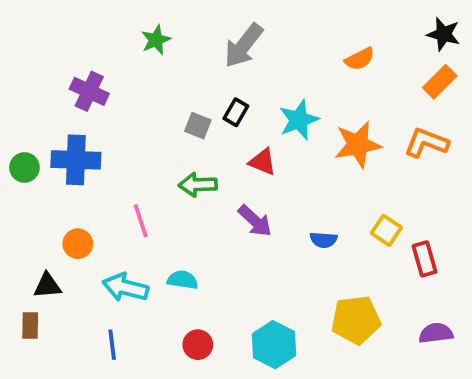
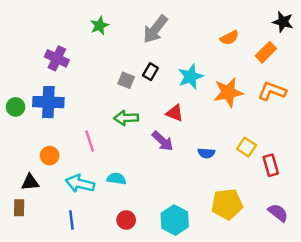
orange rectangle: (440, 82) -> (266, 52), moved
red triangle: (263, 162) -> (175, 113), moved
purple semicircle: (436, 333) -> (278, 213), turned 45

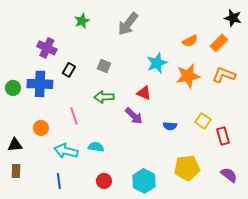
orange semicircle: (229, 38) -> (190, 41), moved
black rectangle: (150, 72) -> (69, 70), moved
black triangle: (30, 182) -> (15, 145), moved

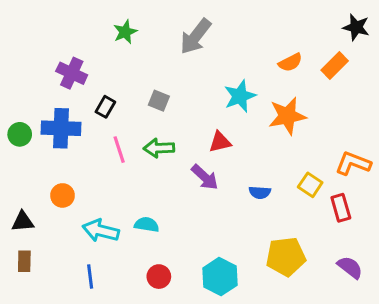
orange L-shape: (224, 75) -> (353, 163), moved
red triangle: (144, 93) -> (220, 142), turned -35
pink line: (74, 116) -> (119, 150), moved

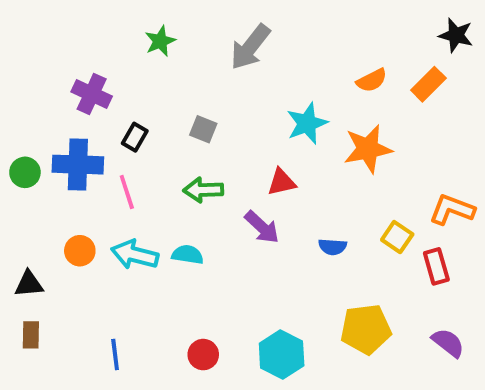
pink line: (119, 150) -> (127, 192), moved
cyan semicircle: (147, 225) -> (188, 255), moved
cyan arrow: (101, 231) -> (135, 255), moved

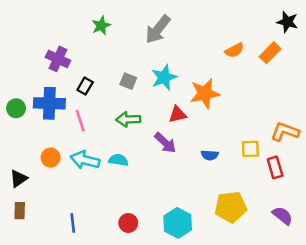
cyan star: (307, 123) -> (164, 77), moved
orange star: (368, 149) -> (205, 93), moved
yellow square: (397, 237) -> (250, 149), turned -36
black triangle: (29, 284) -> (18, 179), turned -30

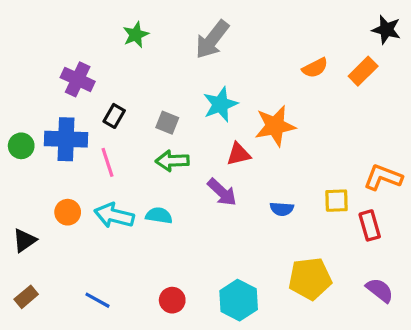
gray square: (128, 81) -> (167, 123), moved
brown rectangle: (20, 211) -> (26, 297), moved, turned 49
blue line: (73, 223) -> (98, 300), turned -54

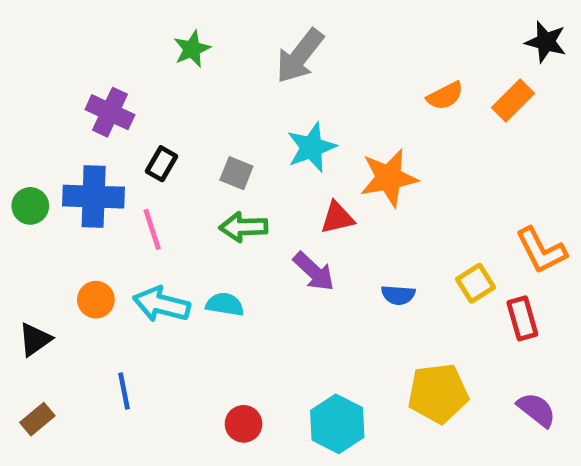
orange L-shape: (383, 177) -> (541, 250), turned -138
yellow square: (337, 201) -> (476, 283), turned -30
blue line: (98, 300) -> (124, 391), moved, turned 50

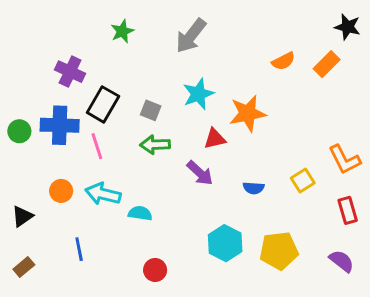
black rectangle: (162, 164) -> (103, 104), size x1.6
cyan semicircle: (225, 304) -> (140, 213), moved
red rectangle: (522, 318) -> (348, 210), moved
cyan hexagon: (337, 424) -> (225, 243), moved

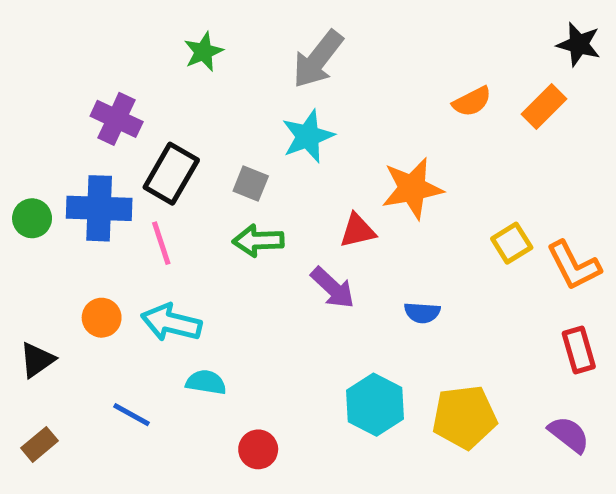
cyan star: (198, 94) -> (308, 136), moved
yellow square: (303, 180) -> (512, 243), moved
cyan semicircle: (140, 213) -> (206, 382), moved
blue line: (79, 249) -> (131, 415), turned -50

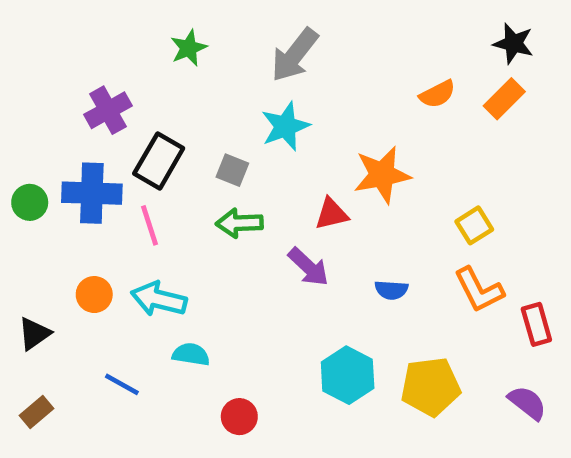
black star: (579, 44) -> (513, 43), moved
purple cross: (117, 119) -> (108, 110), turned 36
orange L-shape: (574, 265) -> (479, 290), moved

